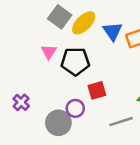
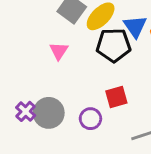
black pentagon: (75, 61) -> (114, 45), moved
gray circle: (58, 123) -> (49, 113), moved

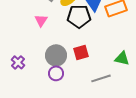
gray circle: (49, 113) -> (56, 55), moved
purple circle: (90, 119) -> (56, 73), moved

